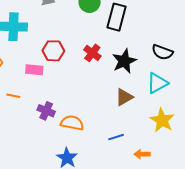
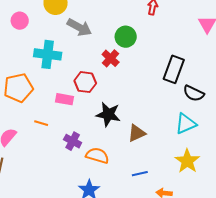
black rectangle: (116, 17) -> (174, 69), moved
red cross: (92, 53) -> (111, 58), moved
black star: (124, 61) -> (108, 114), moved, turned 30
brown triangle: (124, 97) -> (137, 133), moved

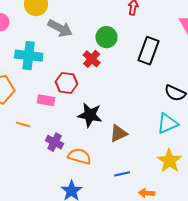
black rectangle: (174, 69) -> (149, 51), moved

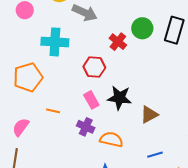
green circle: (106, 37) -> (142, 28), moved
pink rectangle: (46, 100) -> (91, 100), moved, turned 54

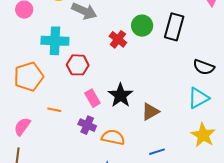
red hexagon: (94, 67) -> (78, 65), moved
black star: (119, 98) -> (120, 95), turned 30

